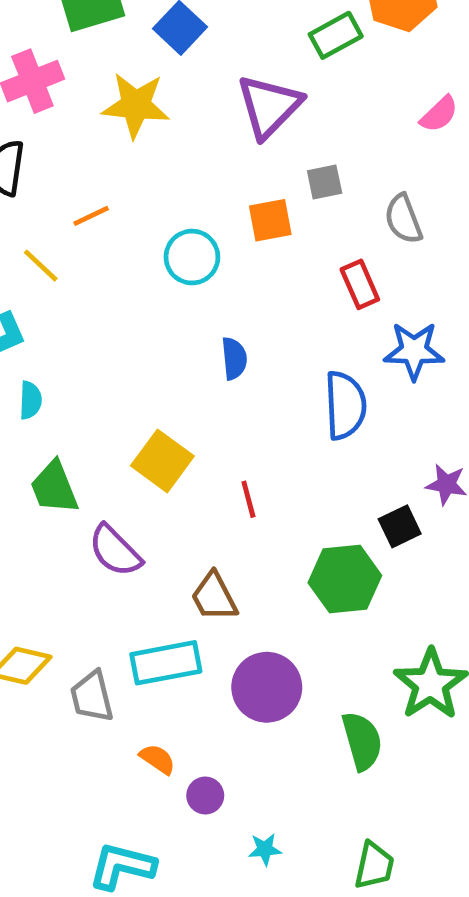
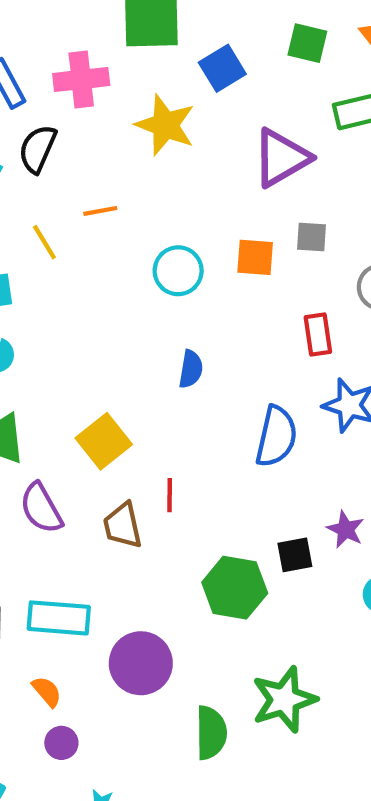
brown trapezoid: (214, 597) -> (123, 525), moved
orange semicircle: (157, 759) -> (47, 692), moved

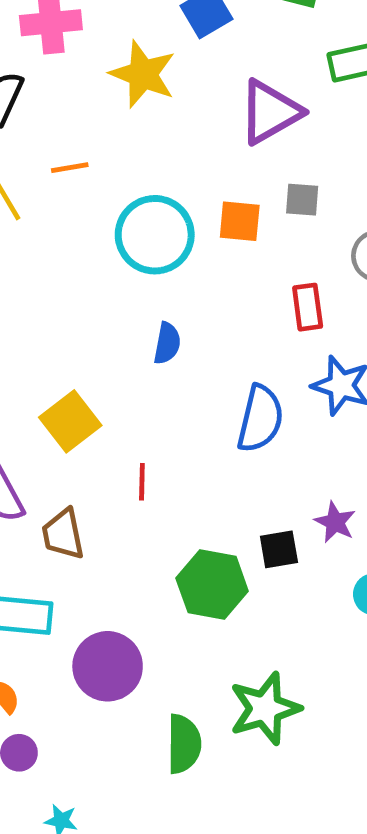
cyan circle: (178, 271) -> (155, 235), size x1.4
brown trapezoid: (123, 525) -> (63, 534), moved

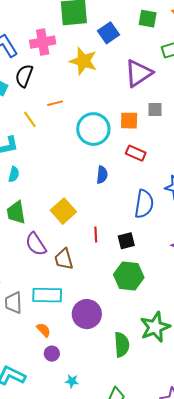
red rectangle: (308, 307) -> (136, 153), moved, turned -54
black square: (279, 549) -> (126, 241), moved

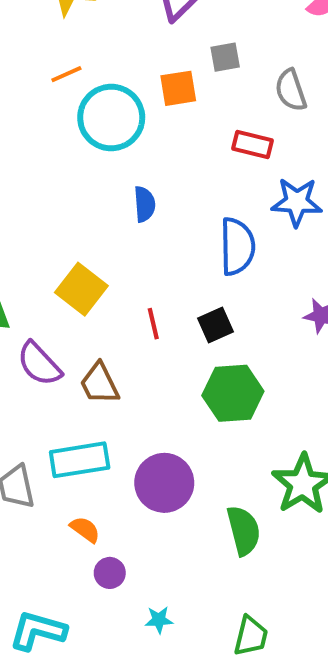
orange line: (55, 103) -> (66, 74), moved
red rectangle: (136, 153) -> (252, 145), moved

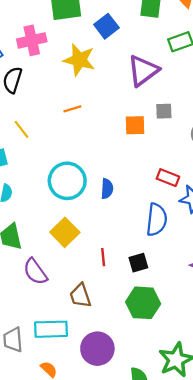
cyan circle: (111, 118) -> (67, 181), moved
red rectangle: (252, 145) -> (168, 178), moved
brown trapezoid: (100, 383) -> (80, 296), moved

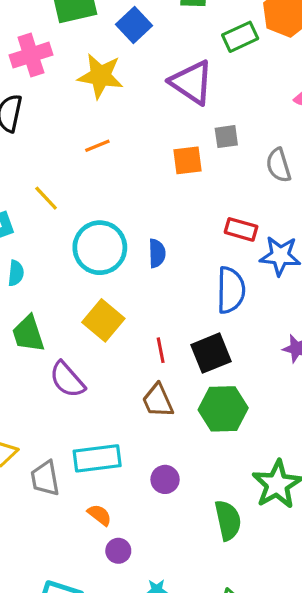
purple triangle: (143, 71) -> (192, 82), turned -44
yellow line: (22, 129) -> (46, 198), moved
black square: (138, 263) -> (211, 353), size x1.4
brown trapezoid: (80, 296) -> (158, 401), moved
purple circle: (97, 349) -> (165, 479), size x0.6

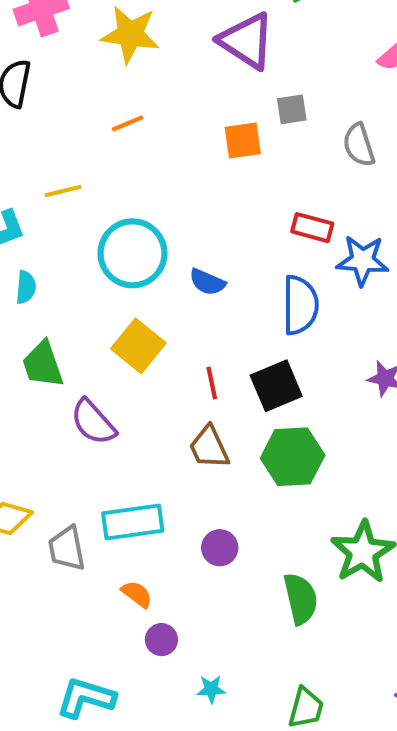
yellow line: (46, 198) -> (63, 191), turned -60
blue semicircle: (157, 253) -> (207, 282), moved, turned 116

